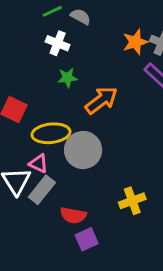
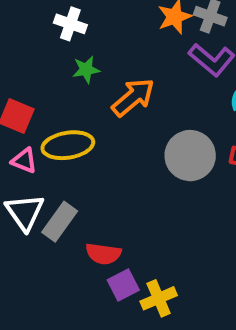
gray circle: (83, 150) -> (190, 156), moved
pink triangle: (39, 164) -> (24, 161), moved
yellow cross: (132, 201) -> (159, 298), moved

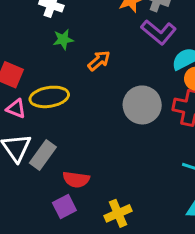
orange arrow: (133, 97) -> (99, 61), size x0.7
purple square: (123, 285) -> (64, 206), moved

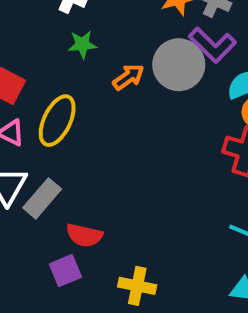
yellow ellipse: (49, 97) -> (57, 121), turned -60
gray circle: (142, 105) -> (179, 65), moved
yellow cross: (118, 213) -> (137, 286), turned 30

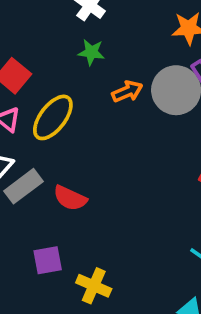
red semicircle: (84, 235) -> (70, 198), moved
purple square: (65, 271) -> (48, 260), moved

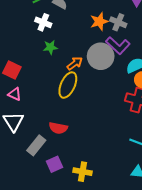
yellow ellipse: (53, 117) -> (68, 85), moved
gray rectangle: (24, 186) -> (36, 145), moved

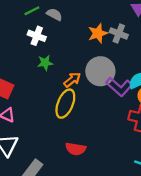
purple L-shape: (118, 46) -> (119, 87), moved
red semicircle: (58, 128) -> (76, 149), moved

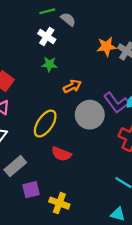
gray circle: (100, 71) -> (90, 115), moved
yellow ellipse: (65, 104) -> (45, 123), moved

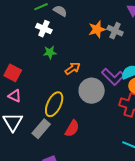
red semicircle: (61, 154) -> (72, 128), turned -72
gray rectangle: (15, 166) -> (41, 129), moved

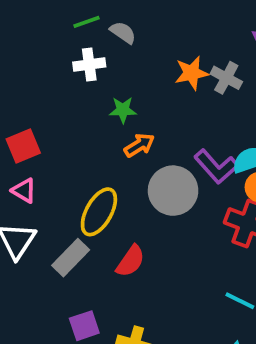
white cross: (44, 29) -> (89, 65), turned -35
green star: (50, 52) -> (123, 110), moved
red square: (13, 73) -> (23, 146), turned 36

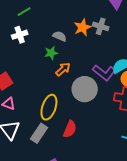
gray semicircle: (123, 32) -> (60, 36), moved
white cross: (89, 65) -> (20, 35), moved

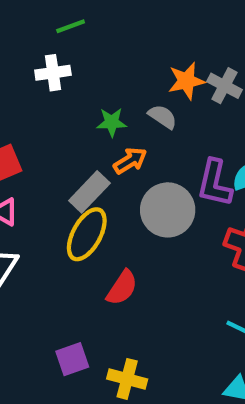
gray semicircle: (60, 36) -> (163, 117), moved
purple L-shape: (104, 73) -> (215, 183), turned 55
gray rectangle: (39, 133) -> (89, 192), moved

